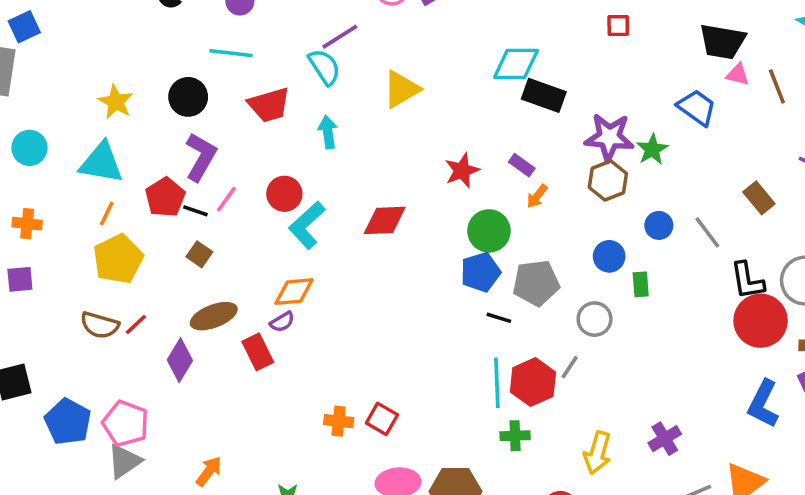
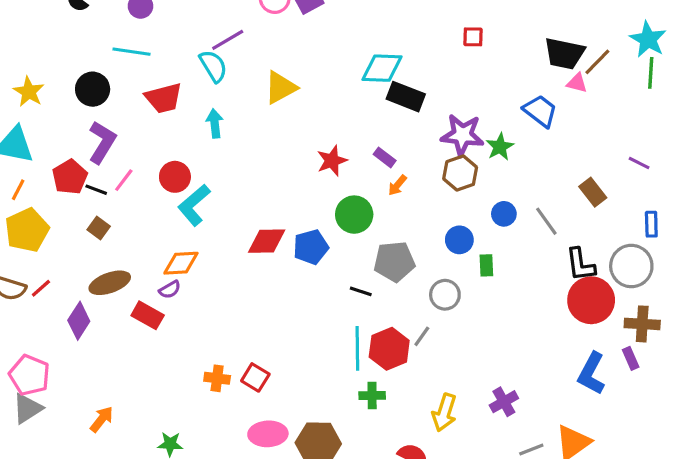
brown line: (777, 87) -> (597, 62), moved, turned 64
red diamond: (385, 220) -> (267, 241), moved
blue pentagon: (480, 272) -> (311, 247), moved
red rectangle: (258, 352) -> (148, 315), turned -36

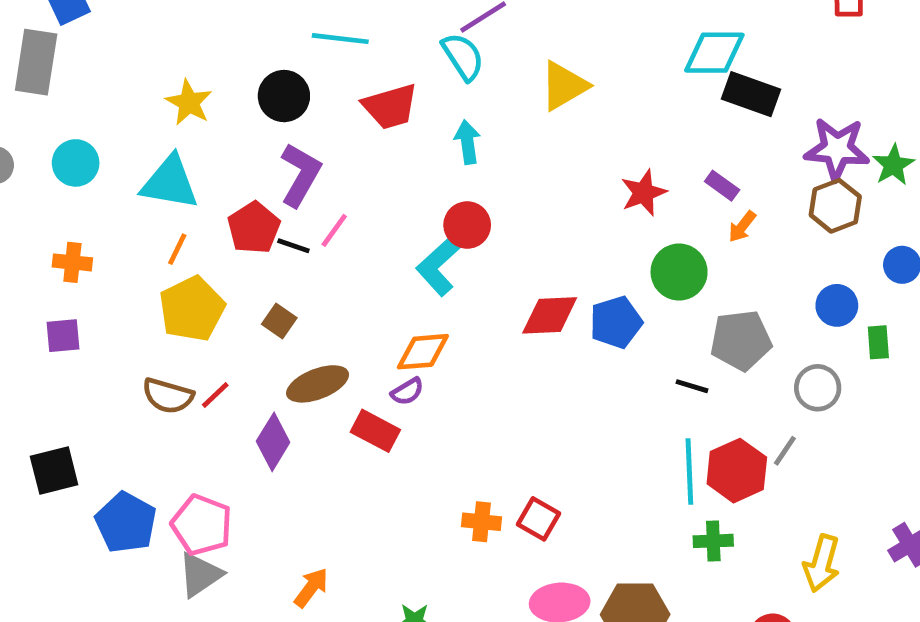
red circle: (175, 177) -> (467, 225), moved
brown square: (99, 228) -> (279, 321), moved

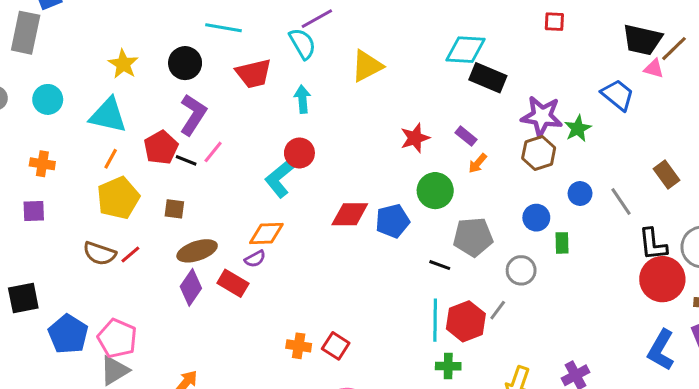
brown square: (279, 321) -> (174, 209), turned -30
purple diamond: (273, 442) -> (191, 287), moved

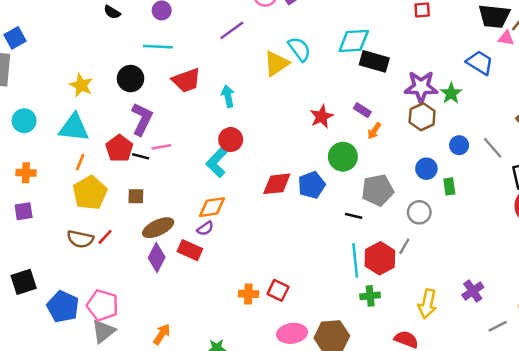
cyan semicircle: (302, 44) -> (299, 49), moved
pink line: (213, 152) -> (161, 147), turned 48

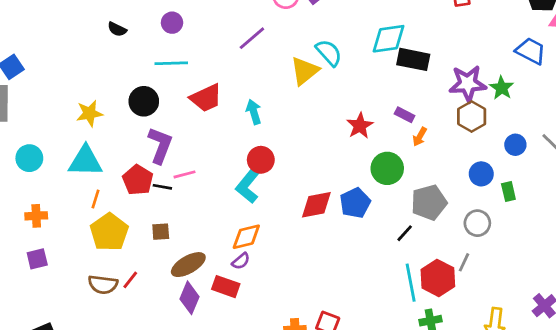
yellow star: (81, 85) -> (89, 113), turned -30
black line: (354, 216) -> (405, 233), turned -56

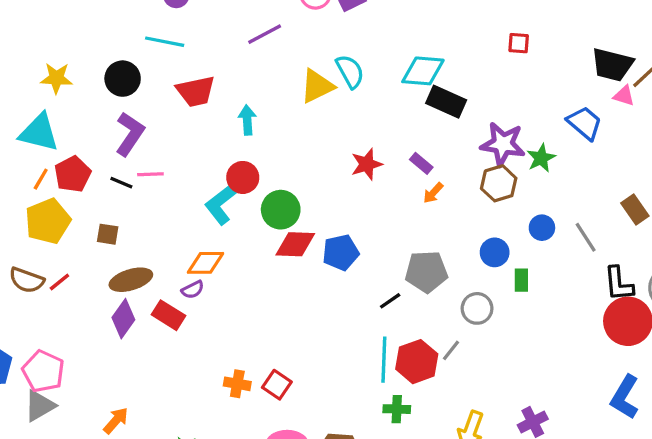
green circle: (387, 168) -> (281, 210), moved
red pentagon: (138, 180) -> (73, 174), moved

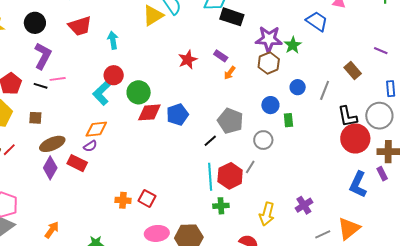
gray line: (586, 237) -> (325, 90), turned 60
gray pentagon: (426, 272) -> (230, 121), turned 30

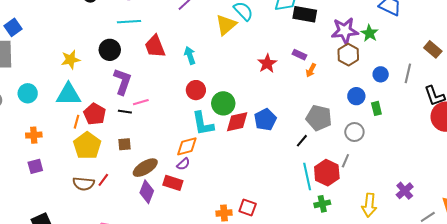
red trapezoid: (80, 26) -> (155, 46), turned 95
cyan L-shape: (103, 92) -> (203, 124), moved, turned -48

